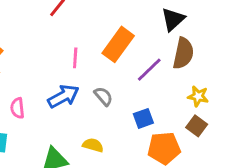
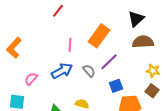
brown semicircle: (183, 53) -> (143, 42), turned -105
purple line: (149, 70) -> (109, 62), moved
pink semicircle: (17, 108) -> (31, 79), turned 48

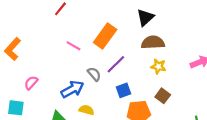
pink line: (70, 45) -> (73, 46), turned -64
blue arrow: (62, 71) -> (72, 89), moved
yellow star: (153, 71) -> (158, 66), moved

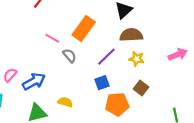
purple line: (116, 64) -> (106, 57), moved
gray semicircle: (94, 74) -> (70, 56), moved
blue arrow: (72, 89) -> (34, 82), moved

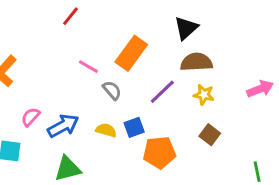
blue square: (102, 83) -> (134, 127), moved
yellow semicircle: (65, 102) -> (106, 130), moved
orange pentagon: (117, 104) -> (159, 152), moved

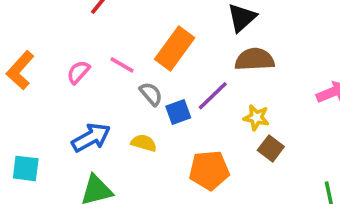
yellow star: (204, 95) -> (256, 118), moved
pink semicircle: (31, 117) -> (78, 72), moved
blue square: (134, 127) -> (178, 112), moved

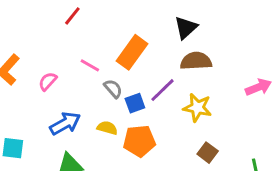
pink semicircle: (78, 72) -> (48, 81), moved
yellow star: (256, 118) -> (197, 108), size x1.4
brown square: (271, 148) -> (208, 153), moved
orange pentagon: (209, 170) -> (139, 141), moved

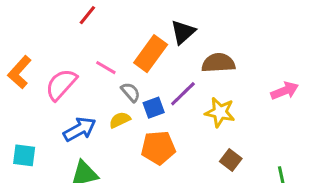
black triangle: (186, 28) -> (183, 32), moved
pink semicircle: (48, 81) -> (61, 84), size x1.6
yellow semicircle: (107, 128) -> (120, 120), moved, turned -42

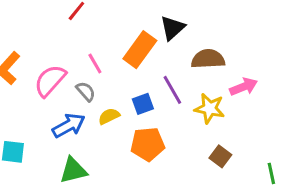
pink line: (106, 68) -> (95, 64), turned 30
pink arrow: (285, 91) -> (244, 87), moved
gray semicircle: (131, 92) -> (86, 91), moved
purple line: (183, 94) -> (172, 90), turned -76

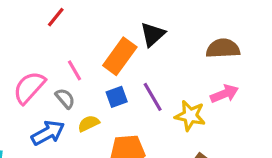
brown semicircle: (208, 59) -> (223, 48), moved
blue square: (143, 104) -> (117, 97), moved

